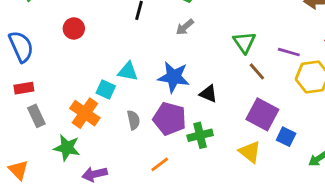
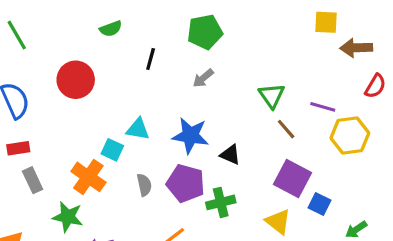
red circle: (74, 28) -> (76, 80), size x1.5

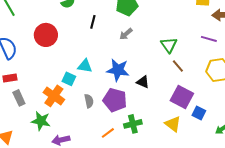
purple line: (323, 107) -> (209, 39), moved
green cross: (221, 202) -> (133, 124), moved

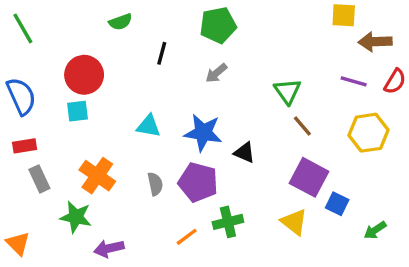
cyan square: (69, 79) -> (77, 111), moved, turned -32

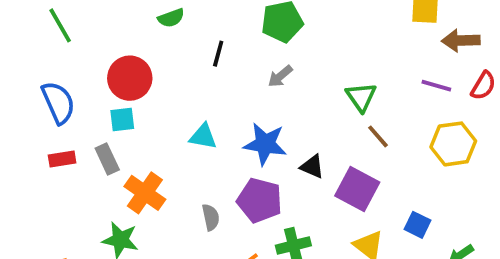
purple square: (309, 177) -> (357, 189), moved
gray rectangle: (39, 179) -> (107, 159), moved
gray semicircle: (155, 184) -> (211, 217), moved

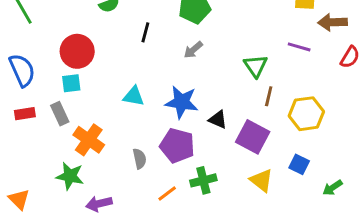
purple line: (436, 86) -> (299, 47), moved
brown line: (378, 136) -> (269, 96), turned 54
yellow hexagon: (453, 144) -> (306, 114), moved

